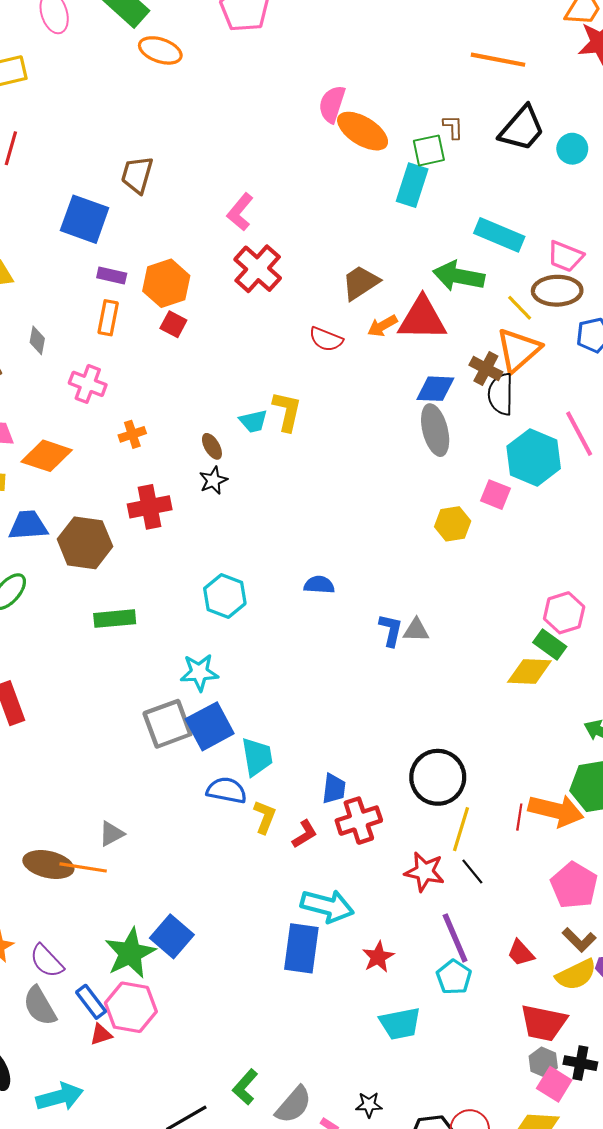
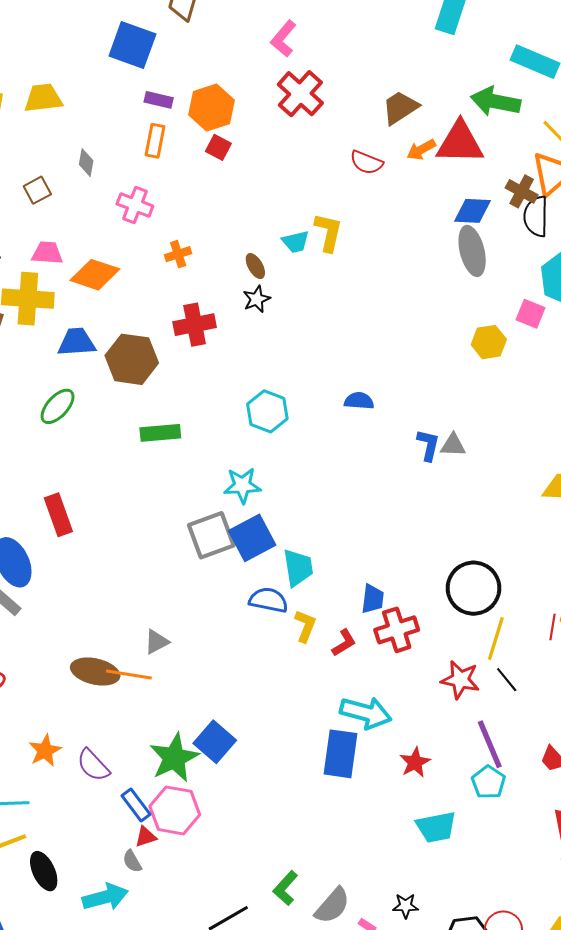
gray semicircle: (40, 1006) -> (132, 861), moved, size x0.6

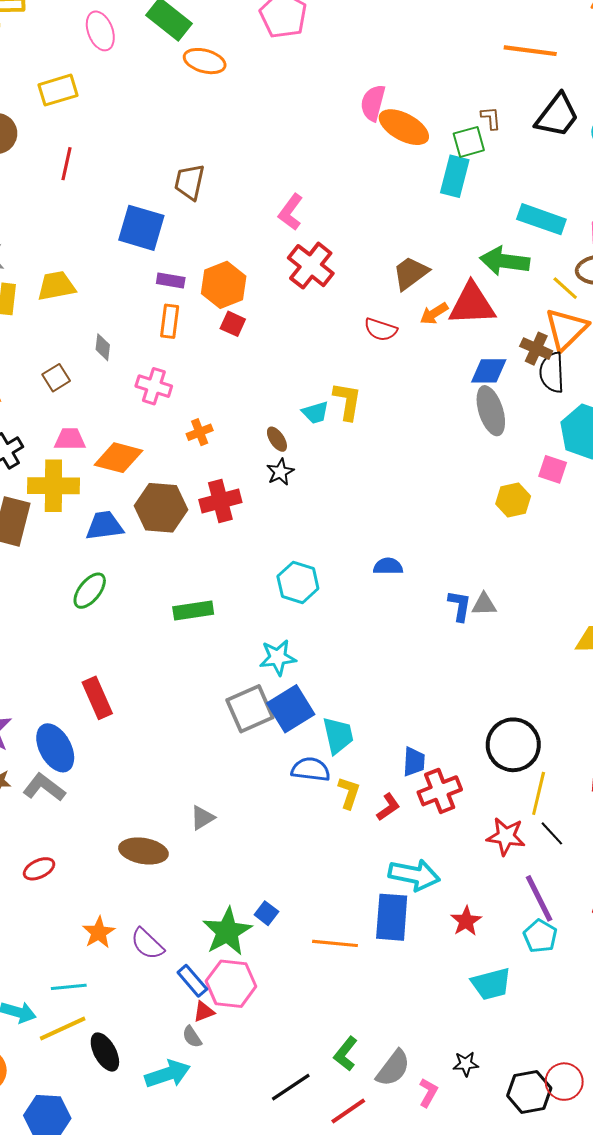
brown hexagon: (132, 359) -> (161, 508), moved
orange line: (129, 674) -> (335, 943), moved
blue square: (215, 742) -> (266, 913), size x0.6

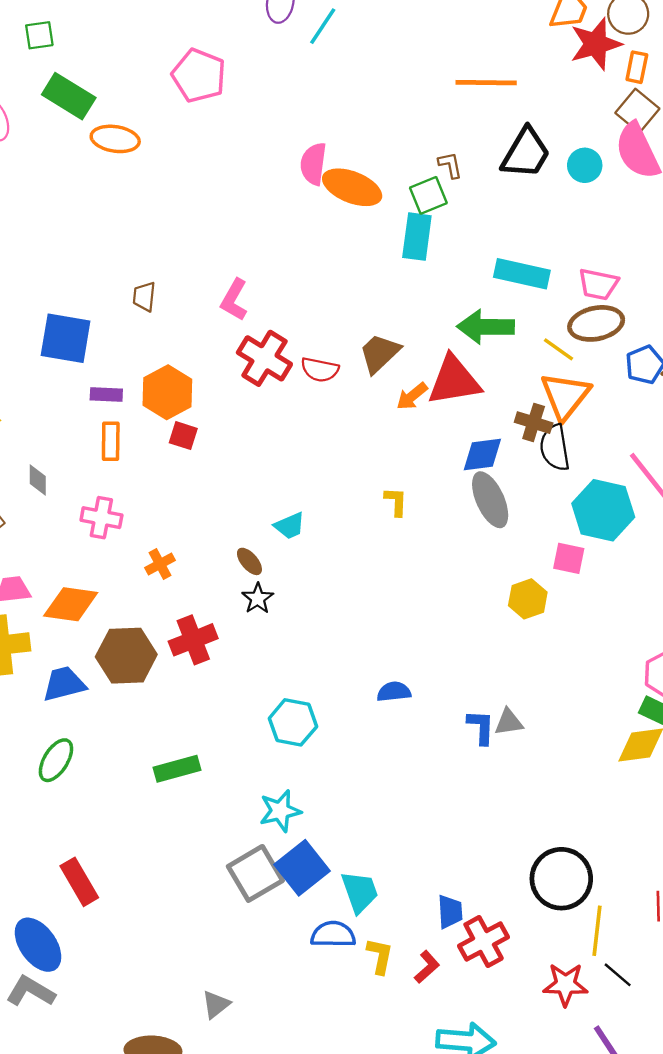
brown trapezoid: (189, 182) -> (144, 297), moved, size x0.7
red semicircle: (381, 330) -> (320, 370), moved
yellow L-shape: (347, 401) -> (396, 502), moved, size x0.7

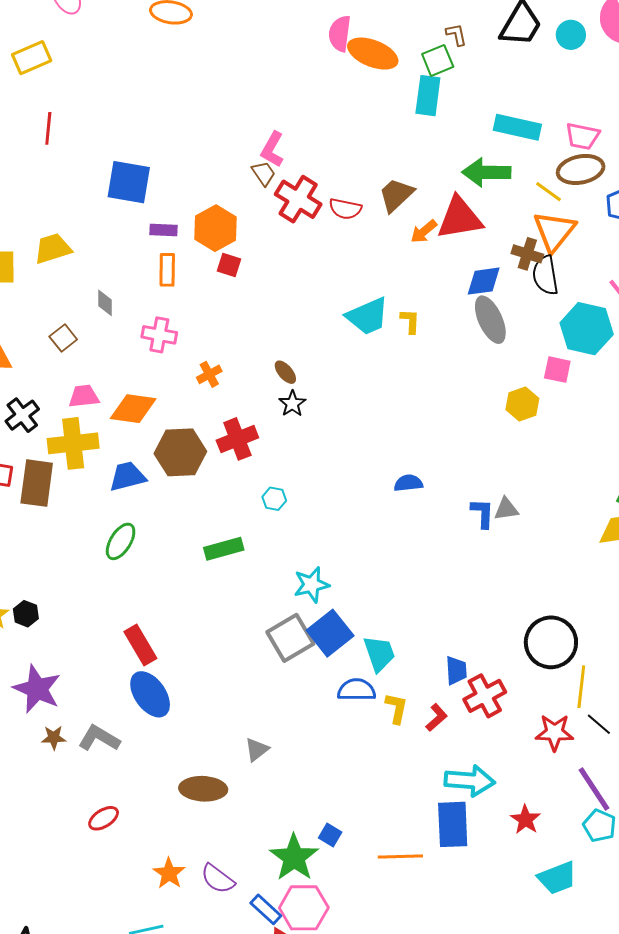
brown trapezoid: (144, 297) -> (264, 173), moved, turned 140
cyan trapezoid: (290, 526) -> (367, 316), moved, size x1.6
cyan hexagon: (293, 722) -> (274, 499), moved, size x0.6
blue ellipse: (38, 945) -> (150, 694), moved

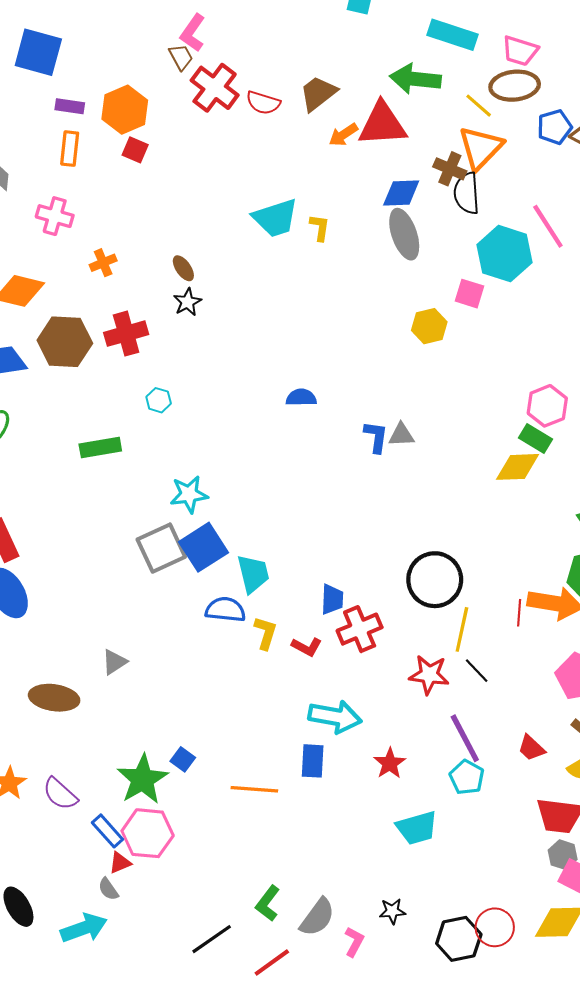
red L-shape: (437, 717) -> (307, 647), turned 64
blue rectangle: (453, 824) -> (313, 761), size x0.7

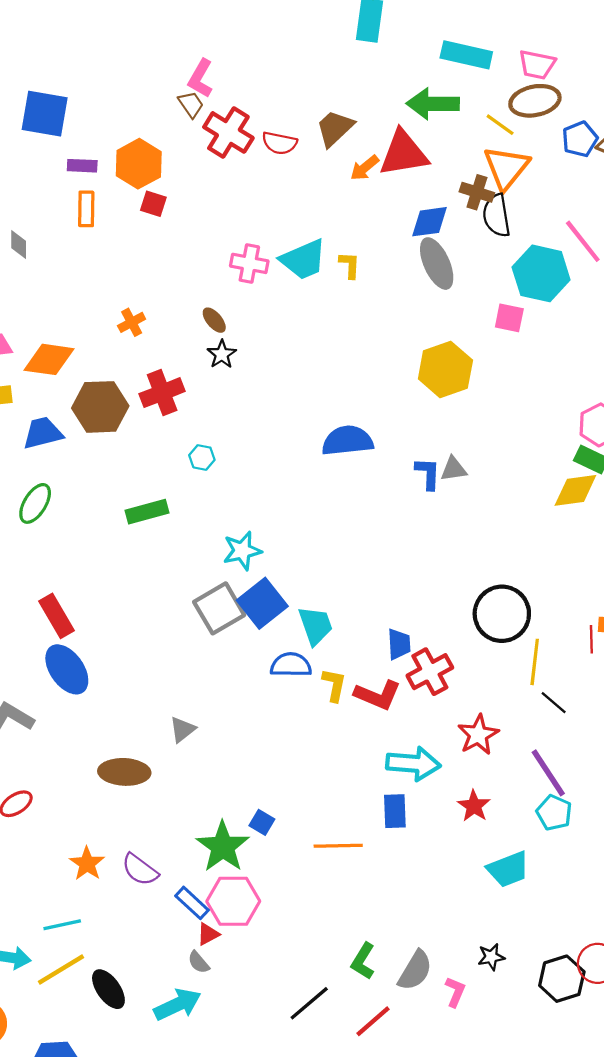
pink cross: (55, 216) -> (249, 263), moved
yellow hexagon: (429, 326) -> (445, 369), moved, size x1.5
blue semicircle: (301, 398) -> (347, 441), size x1.6
red L-shape: (307, 647) -> (378, 695), size x1.5
red star: (429, 675) -> (478, 735), moved, turned -30

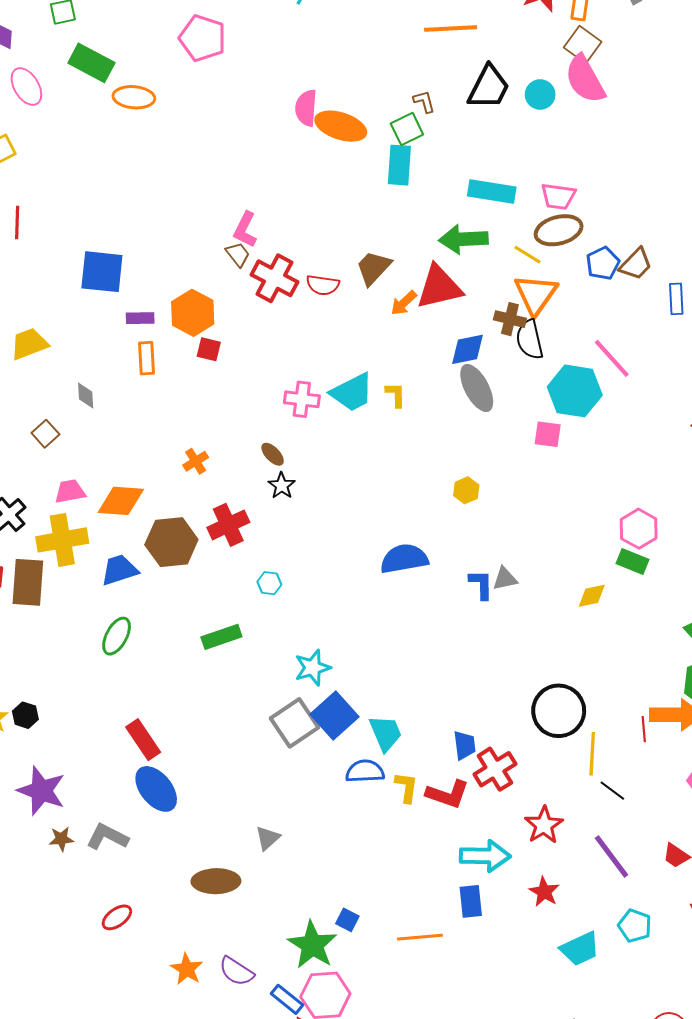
yellow hexagon: (445, 369) -> (466, 490), moved, size x0.5
yellow diamond: (575, 490) -> (592, 596), moved, size x0.7
cyan pentagon: (554, 813) -> (635, 926), moved

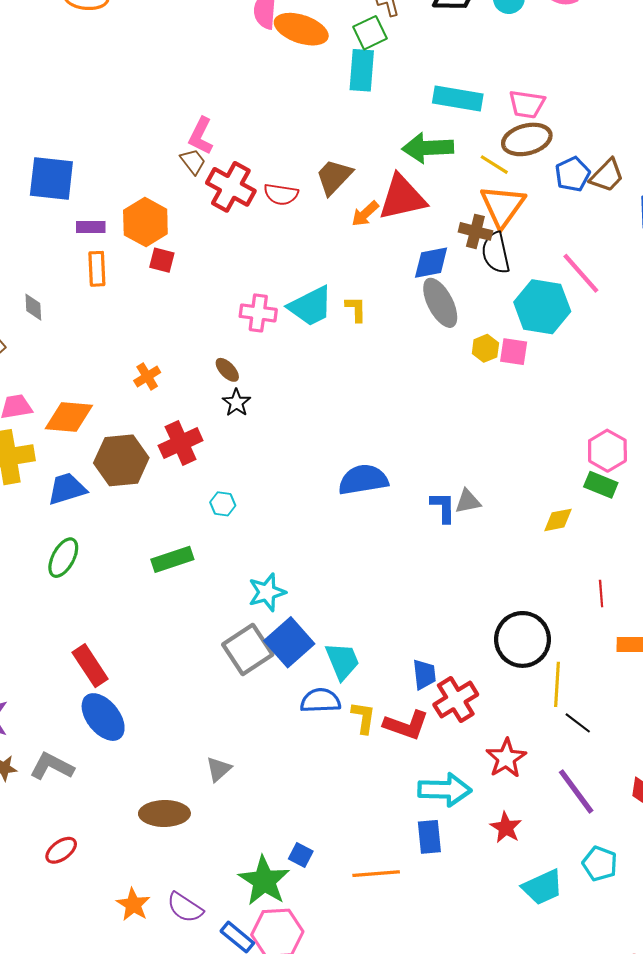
yellow hexagon: (466, 490) -> (485, 348), moved
red line: (644, 729) -> (601, 594), moved

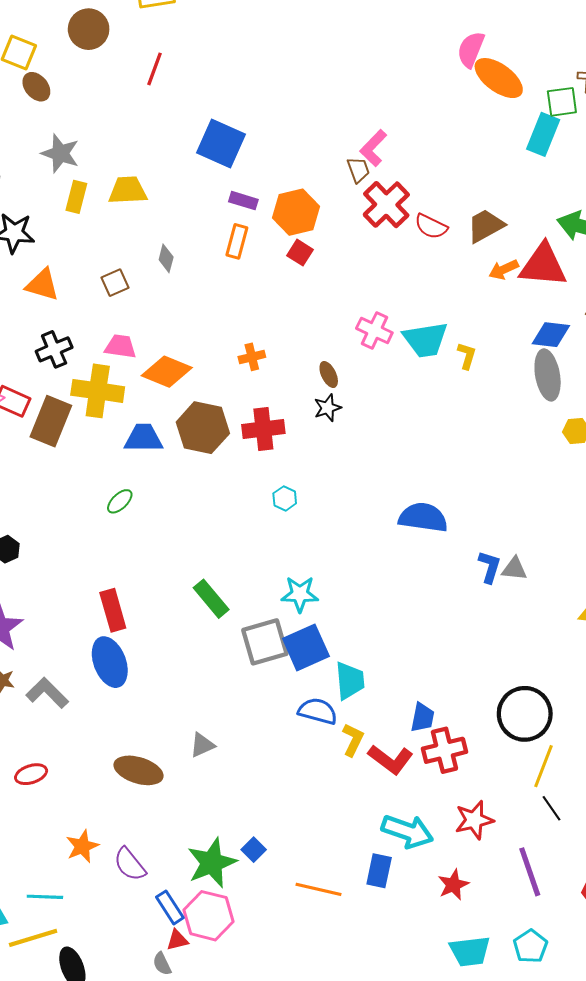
green ellipse: (63, 558) -> (120, 501), size x0.7
green rectangle: (172, 559) -> (211, 599), moved, turned 51

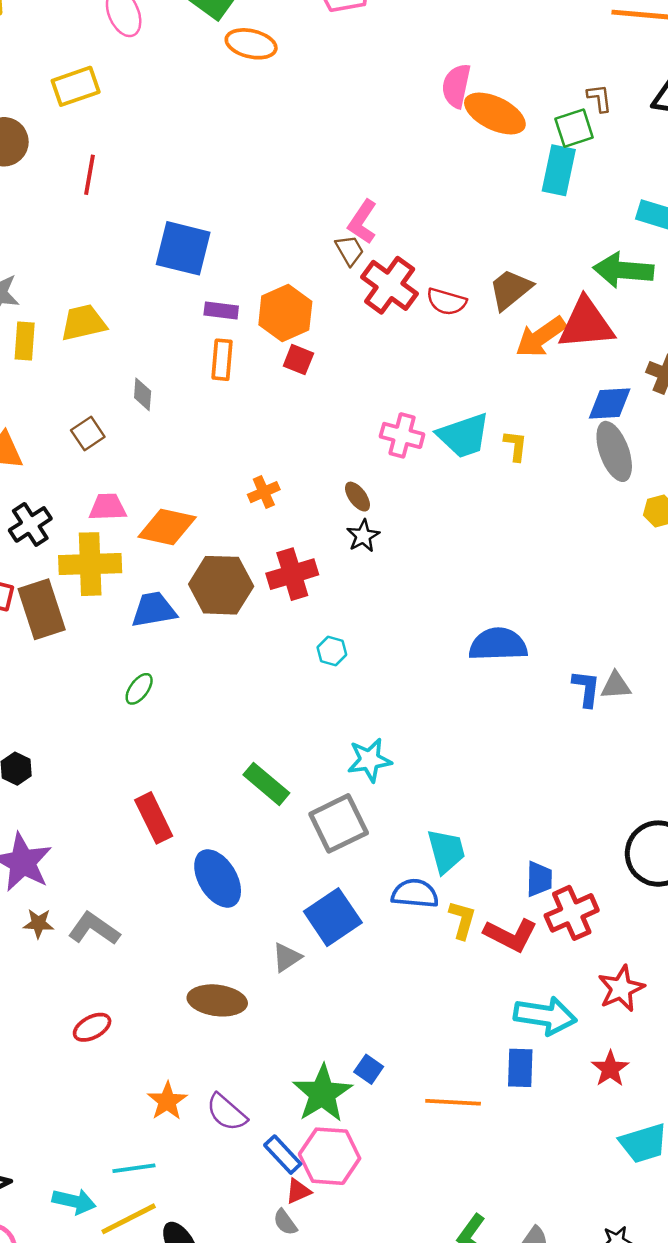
orange arrow: (504, 269) -> (541, 337), size x1.5
brown rectangle: (51, 421) -> (42, 609), turned -30
blue square: (306, 647) -> (333, 917), moved
blue ellipse: (110, 662) -> (218, 878), moved

